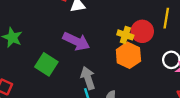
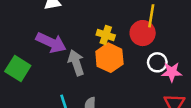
red circle: (142, 31) -> (143, 33), moved
gray arrow: (88, 78) -> (76, 63), moved

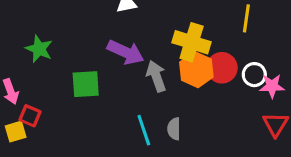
red circle: (143, 33) -> (222, 68), moved
yellow cross: (106, 35) -> (192, 42), size x1.6
green square: (18, 69) -> (86, 84), turned -35

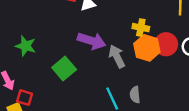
yellow cross: (192, 42) -> (141, 28), size x0.6
green square: (86, 84) -> (64, 69), turned -30

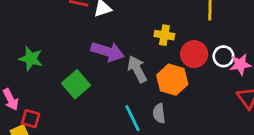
orange hexagon: (147, 48) -> (172, 80), moved

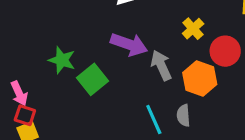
yellow cross: (164, 35) -> (193, 29), turned 36
green star: (31, 59) -> (62, 60), moved
red square: (31, 119) -> (25, 115), moved

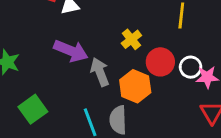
green square: (92, 79) -> (33, 109), moved
gray semicircle: (183, 115) -> (118, 120), size x1.4

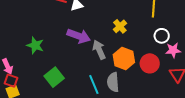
red circle: (160, 62) -> (150, 63), moved
white circle: (191, 67) -> (162, 36), moved

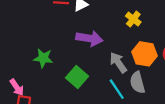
gray arrow: (99, 50) -> (118, 63), moved
green square: (54, 77) -> (77, 77), moved

